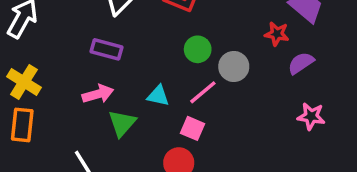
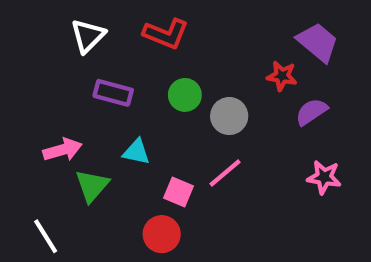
purple rectangle: (107, 49) -> (113, 93), moved
pink line: (203, 92) -> (225, 173), moved

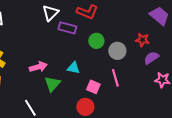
red star: (282, 76) -> (142, 40), moved
purple rectangle: (113, 93) -> (67, 28), moved
purple semicircle: (311, 112) -> (151, 58), moved
pink line: (225, 173) -> (115, 78), turned -66

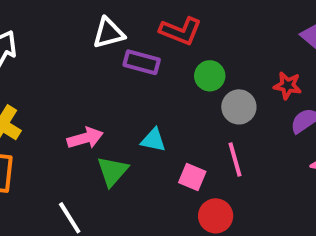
white triangle: (50, 13) -> (109, 33), turned 30
green circle: (96, 41) -> (210, 76), moved
red circle: (85, 107) -> (216, 216), moved

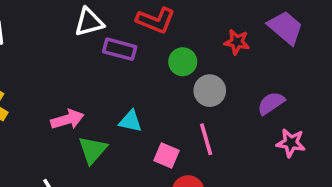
red star: (288, 86) -> (237, 42), moved

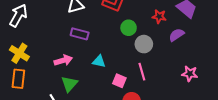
purple rectangle: (120, 49) -> (80, 34), moved
purple semicircle: (271, 103) -> (176, 35), moved
green triangle: (93, 150) -> (69, 84), moved

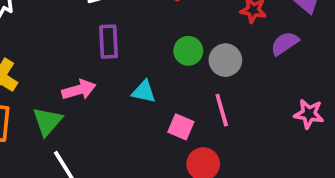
green circle: (129, 28) -> (188, 51), moved
purple rectangle: (80, 34) -> (109, 42), turned 72
green triangle: (69, 84) -> (47, 121), moved

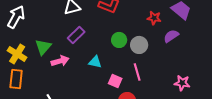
purple rectangle: (109, 42) -> (76, 35), turned 48
pink star: (309, 114) -> (182, 83), moved
green triangle: (47, 121) -> (43, 47), moved

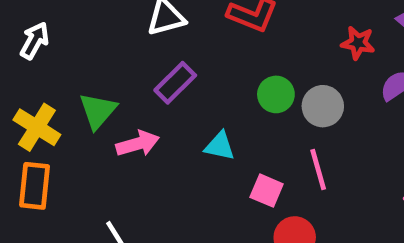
white arrow: (16, 17) -> (35, 41), size x0.7

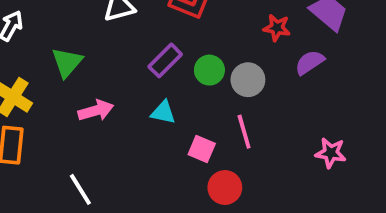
purple rectangle: (175, 83) -> (165, 60), moved
green triangle: (98, 111) -> (67, 62), moved

